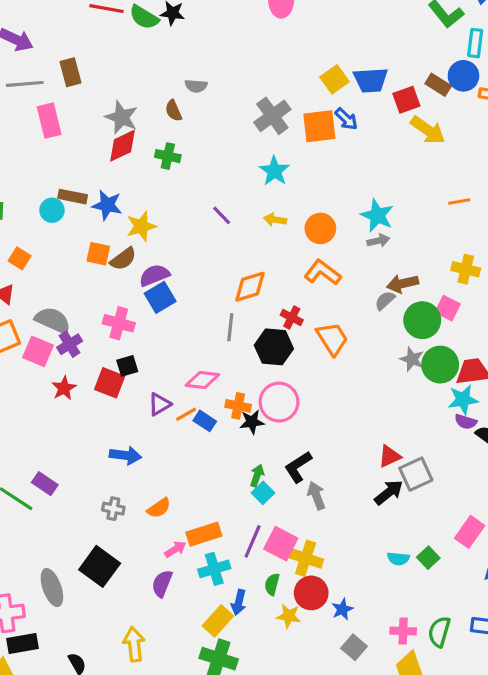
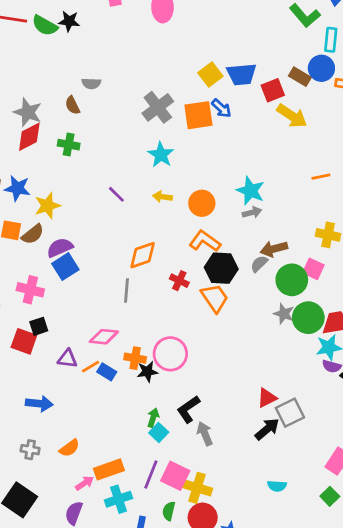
black hexagon: (274, 347) -> (221, 268), moved
purple triangle: (160, 404) -> (67, 359), turned 40
green square: (428, 558) -> (330, 496), moved

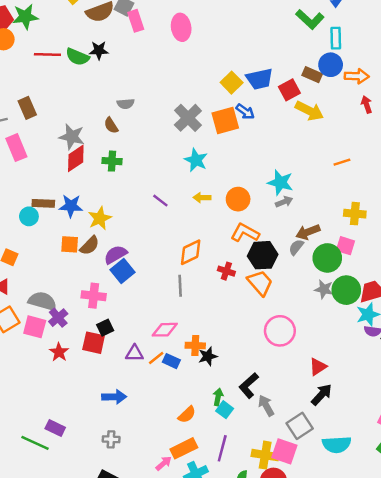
pink circle: (170, 354) -> (280, 331), moved
gray square: (290, 413) -> (300, 426), moved
orange semicircle: (69, 448) -> (187, 415), moved
pink square: (175, 476) -> (284, 451), moved
cyan semicircle: (277, 486) -> (337, 445), size x1.6

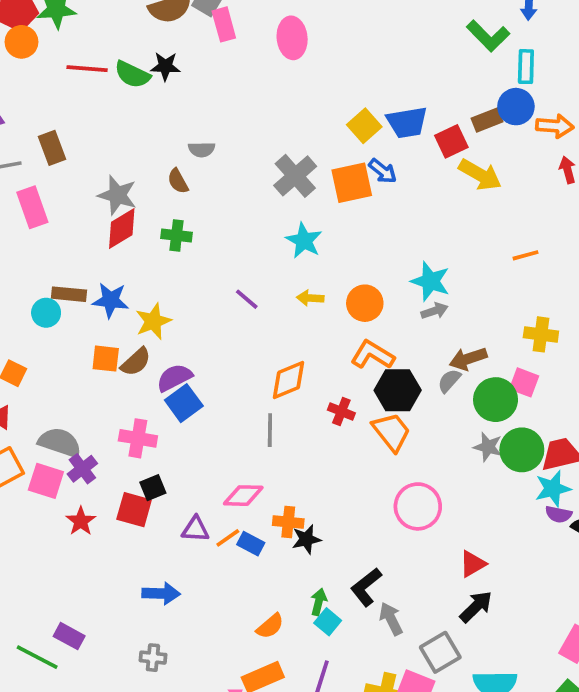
brown rectangle: (312, 75) -> (487, 120), turned -48

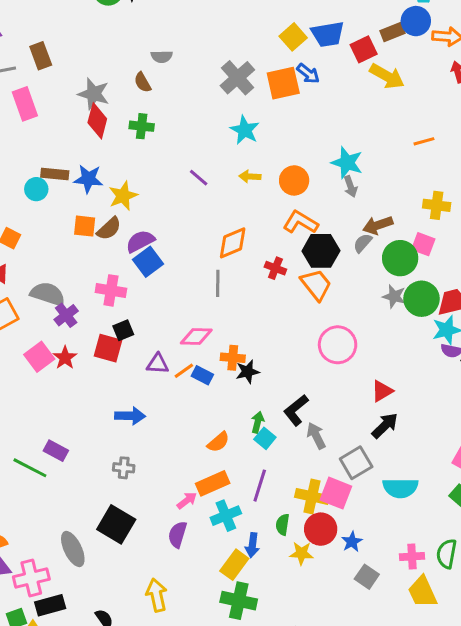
red diamond: (122, 228) -> (97, 121), turned -44
gray arrow: (435, 311) -> (351, 187), turned 90
pink square: (46, 481) -> (39, 357), moved, turned 36

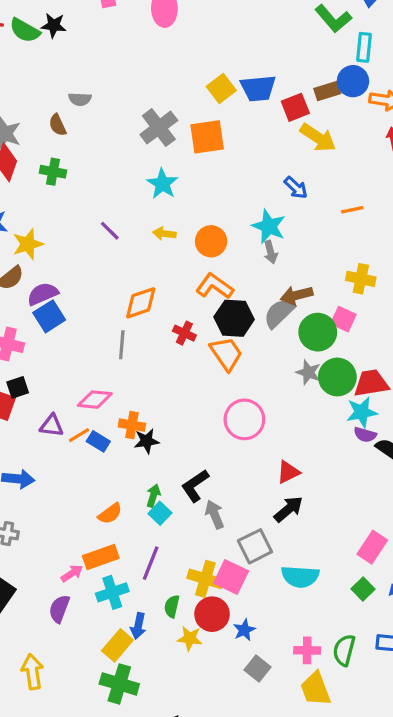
blue arrow: (308, 74) -> (296, 188), moved
gray semicircle: (363, 243) -> (279, 313), size x1.5

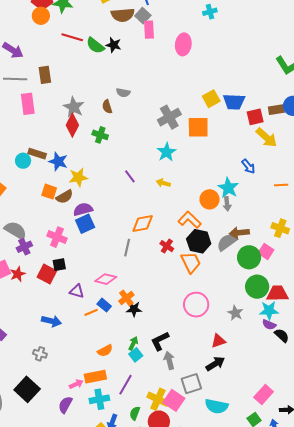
orange circle: (211, 241) -> (210, 199), moved
gray star: (308, 372) -> (235, 313), moved
orange cross: (132, 425) -> (126, 298), turned 35
orange line: (79, 435) -> (91, 312), moved

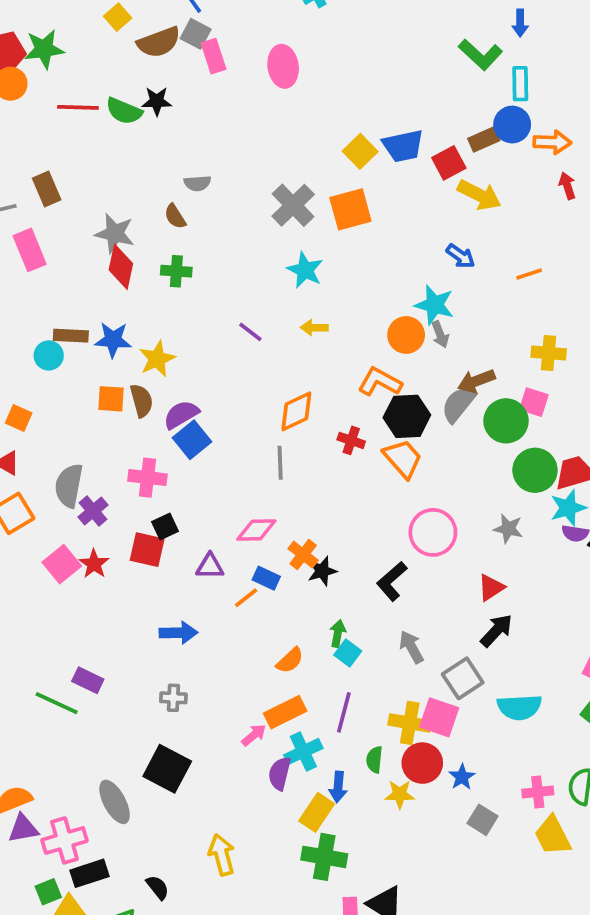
brown semicircle: (65, 197) -> (142, 401), turned -60
gray semicircle: (16, 230) -> (69, 486), turned -95
black L-shape: (160, 341) -> (392, 581), moved
purple semicircle: (65, 405) -> (280, 773), moved

